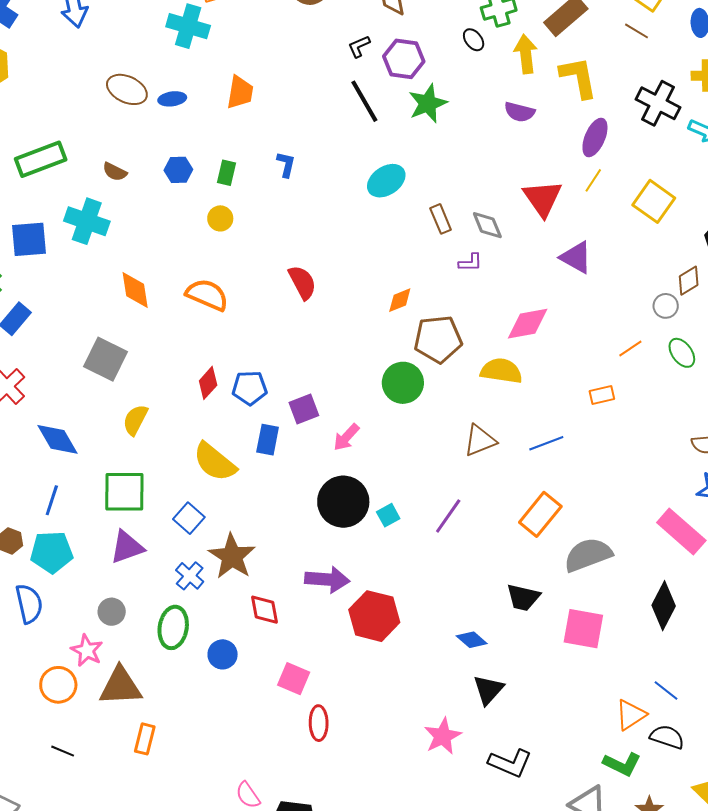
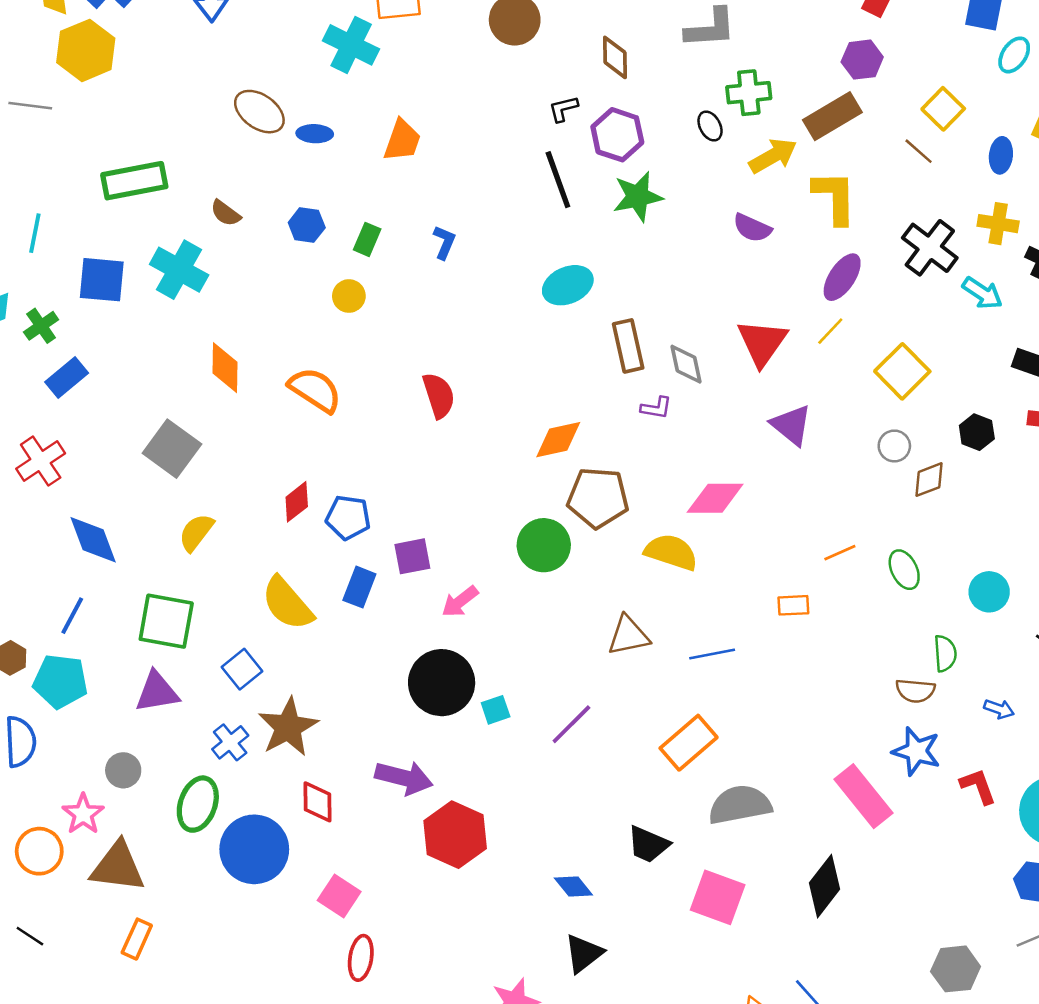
yellow arrow: (526, 54) -> (773, 156), turned 57
brown rectangle: (441, 219) -> (628, 346), size x1.4
orange diamond: (400, 300) -> (558, 440), size x1.4
gray circle: (666, 306) -> (894, 446), moved
blue circle: (223, 654) -> (254, 849), size x1.8

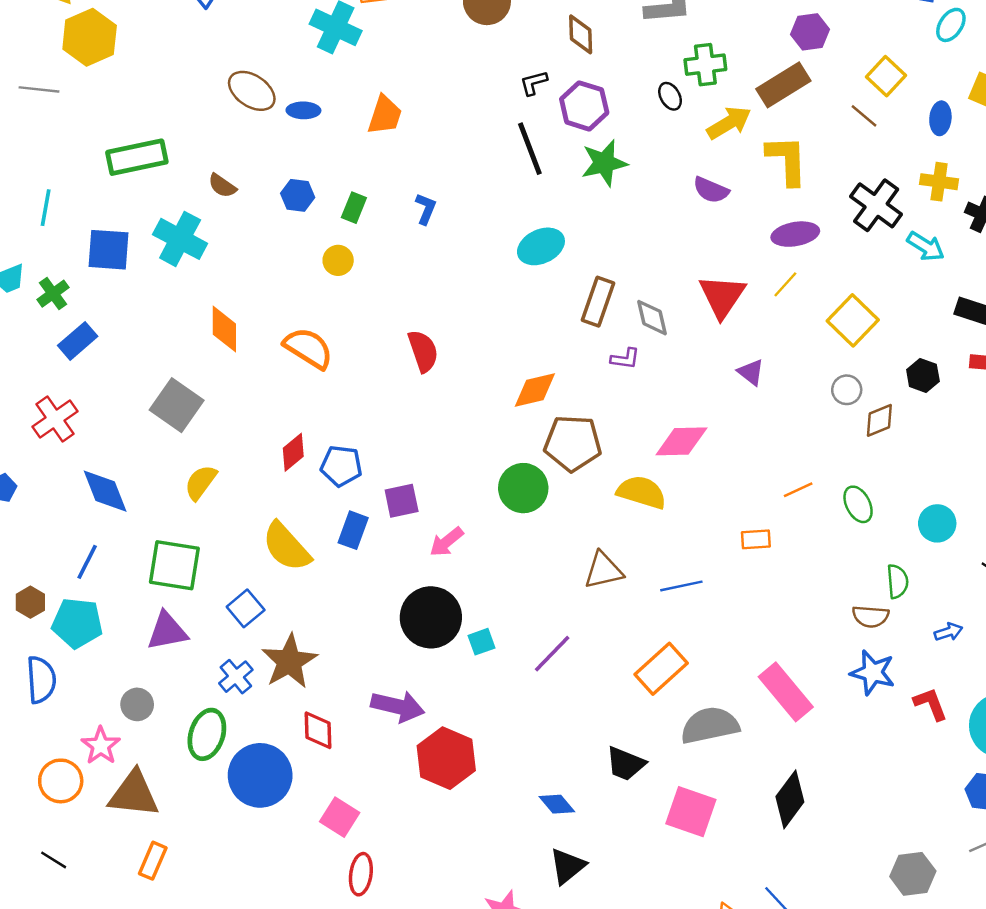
purple ellipse: (842, 277) -> (795, 234), turned 48
brown rectangle: (628, 346) -> (598, 302), turned 33
purple triangle: (791, 425) -> (751, 372), size x0.7
blue arrow: (999, 709) -> (948, 632), turned -36
pink rectangle: (863, 796) -> (786, 692), moved

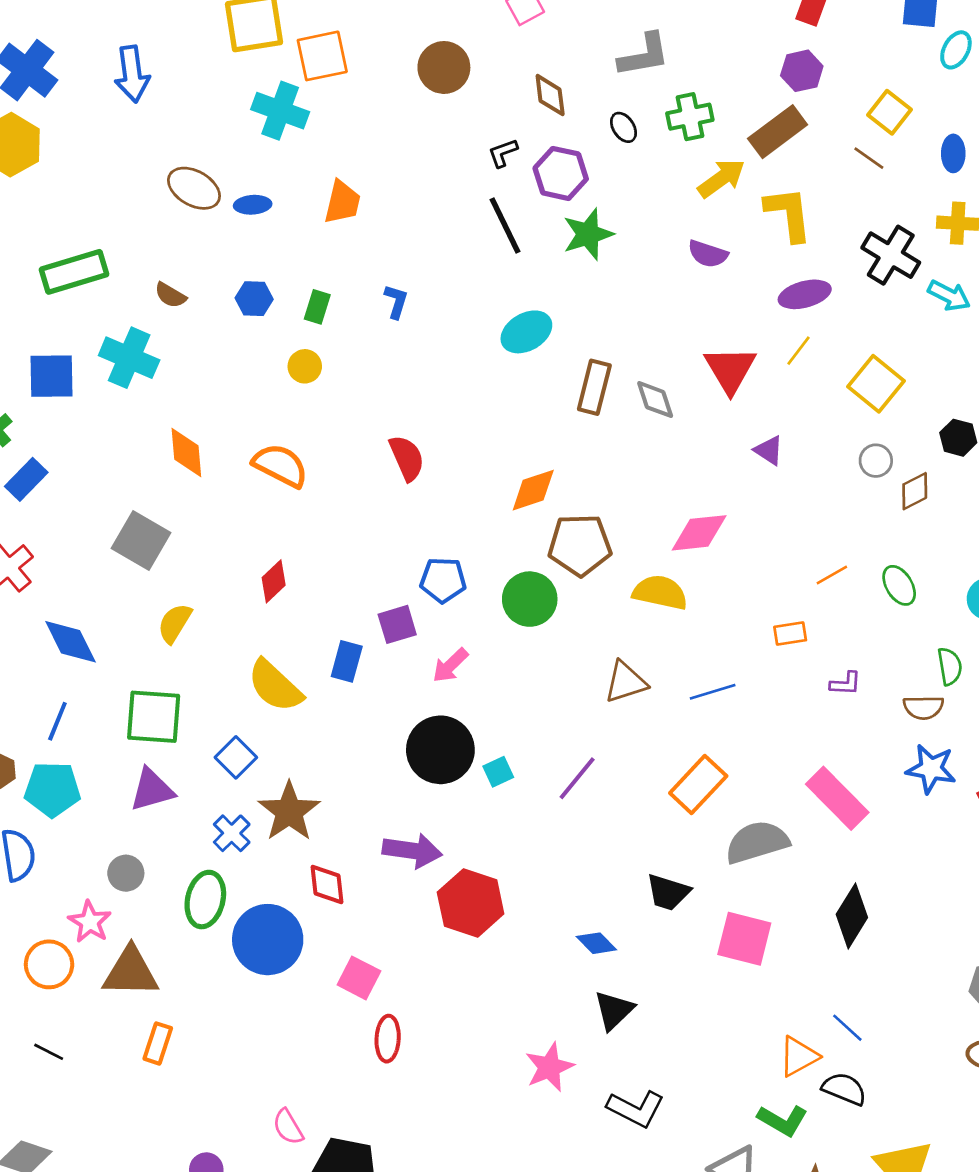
black ellipse: (670, 96) -> (623, 127), moved
purple L-shape: (625, 359) -> (846, 684), moved
blue pentagon: (341, 466) -> (443, 580), moved

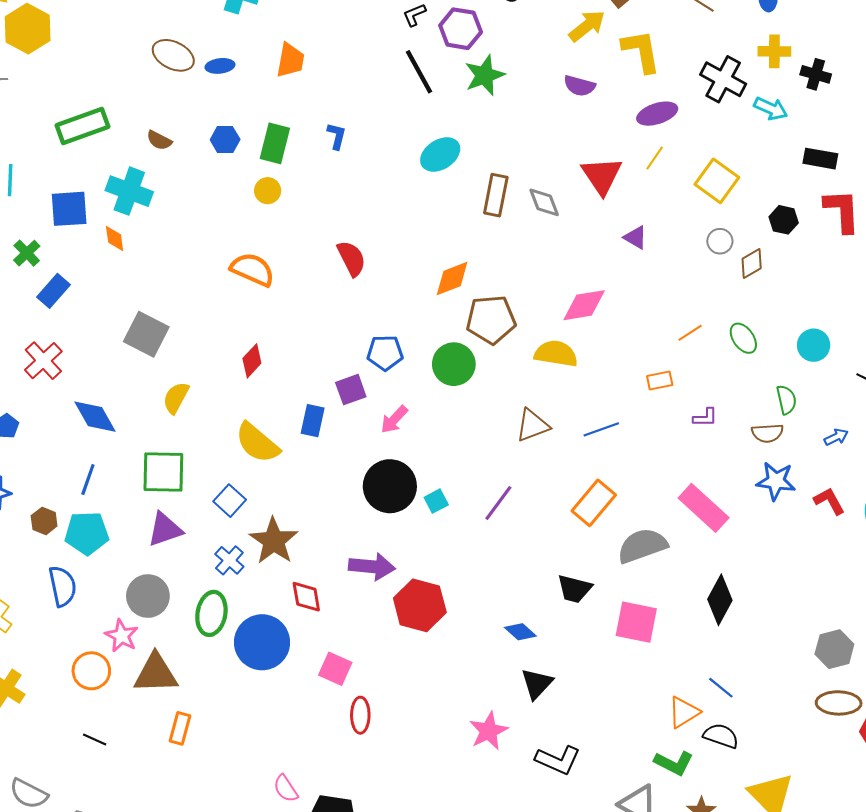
green rectangle: (317, 307) -> (275, 143), size x1.5
orange diamond: (186, 453) -> (115, 238), moved, size x0.7
gray circle: (126, 873) -> (148, 596), size x1.5

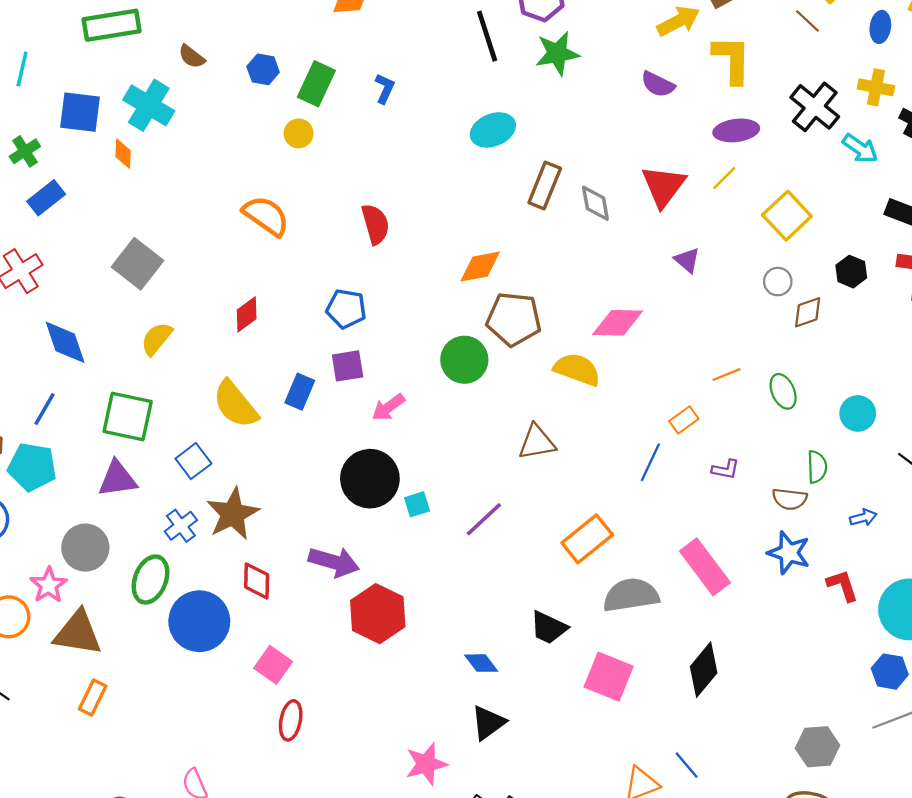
blue pentagon: (385, 353) -> (346, 309), moved
orange rectangle: (660, 381) -> (684, 420), turned -35
blue line: (601, 429) -> (650, 462), moved, turned -56

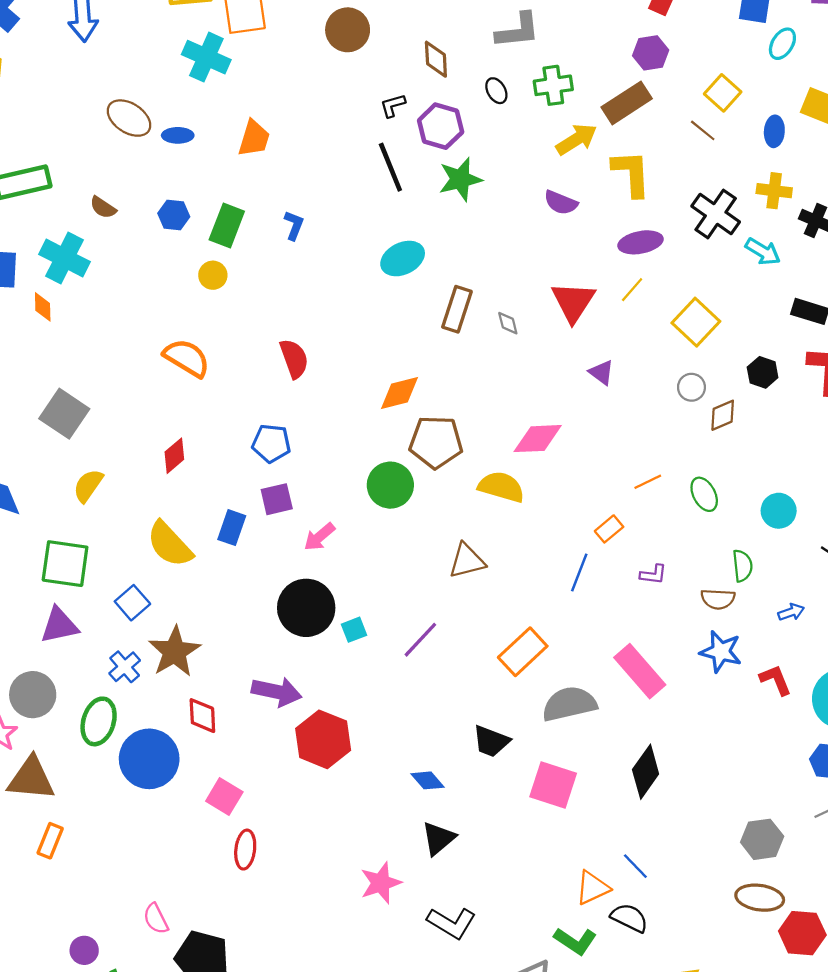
gray diamond: (595, 203) -> (508, 323), size x0.7

